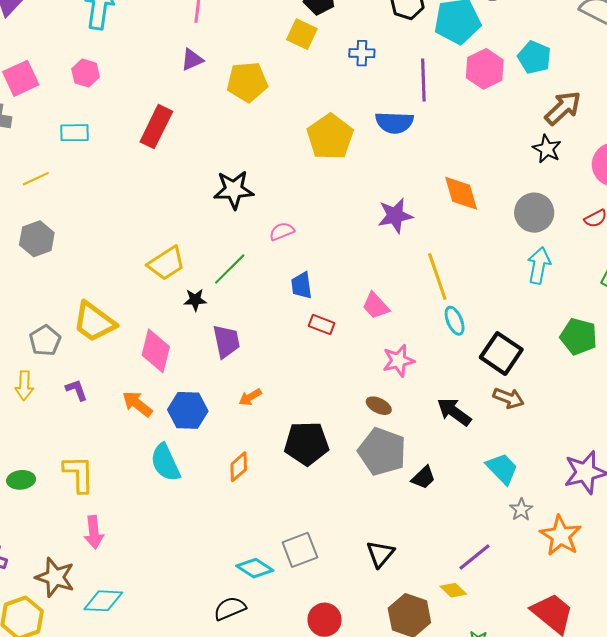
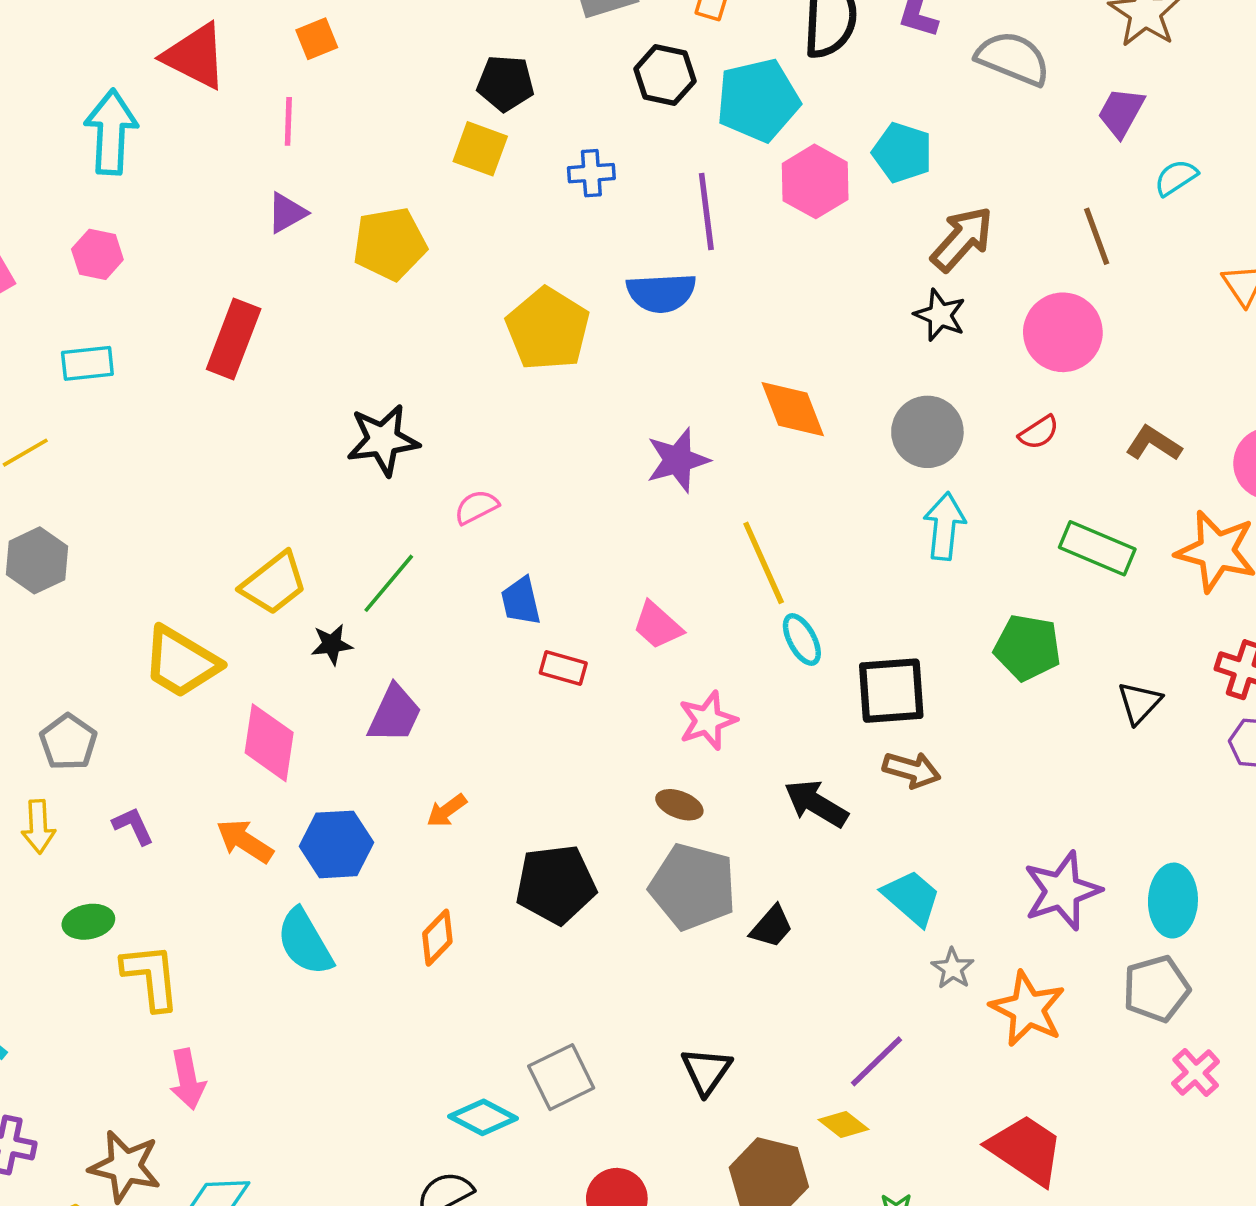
yellow trapezoid: (94, 322) -> (181, 662), moved
purple trapezoid: (226, 341) -> (395, 714), turned 42
black square: (501, 353) -> (891, 691), turned -33
green ellipse: (21, 480) -> (88, 922), moved

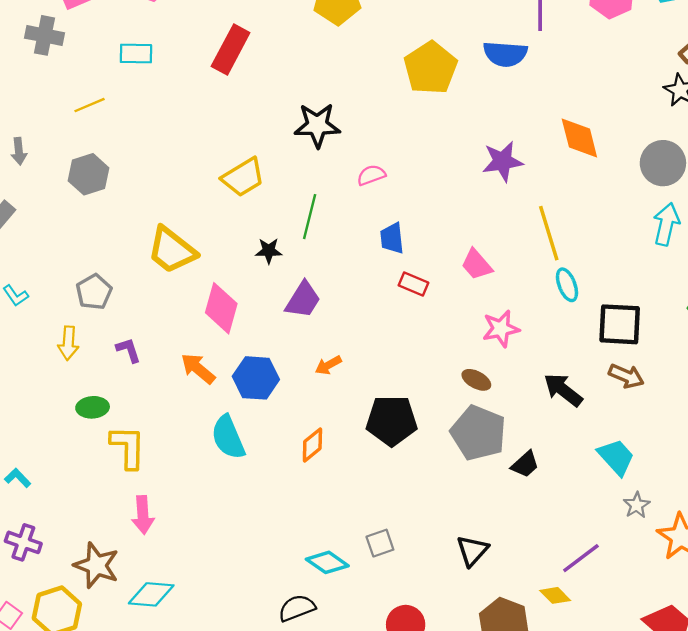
yellow trapezoid: (274, 583) -> (243, 177), moved
green line: (389, 583) -> (310, 217), turned -33
gray square: (561, 1077) -> (380, 543), size x0.7

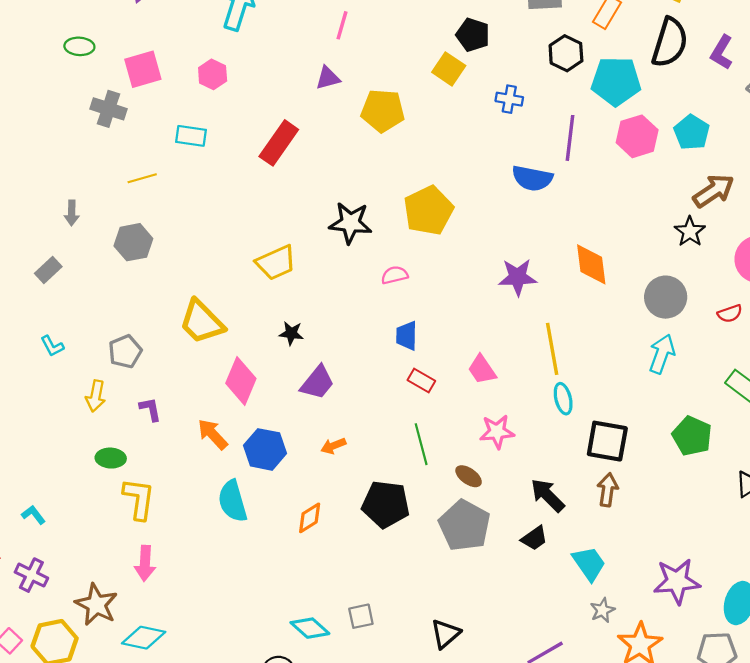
yellow pentagon: (430, 68) -> (428, 211), moved
green line: (310, 217) -> (421, 444), moved, turned -36
brown arrow: (626, 376) -> (608, 490), turned -112
black trapezoid: (525, 464) -> (534, 538), moved

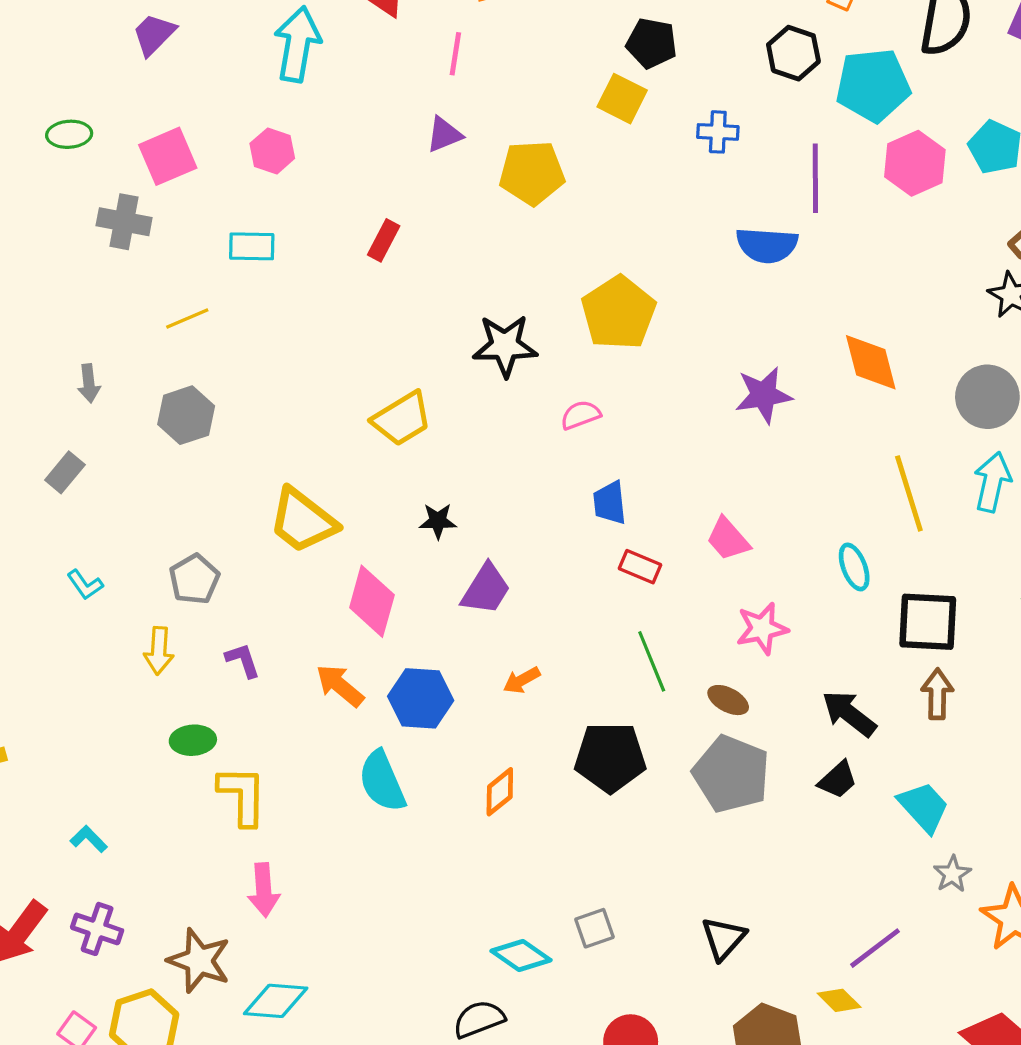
red rectangle: (279, 143) -> (384, 240), size x0.6
yellow line: (552, 349) -> (909, 493), moved

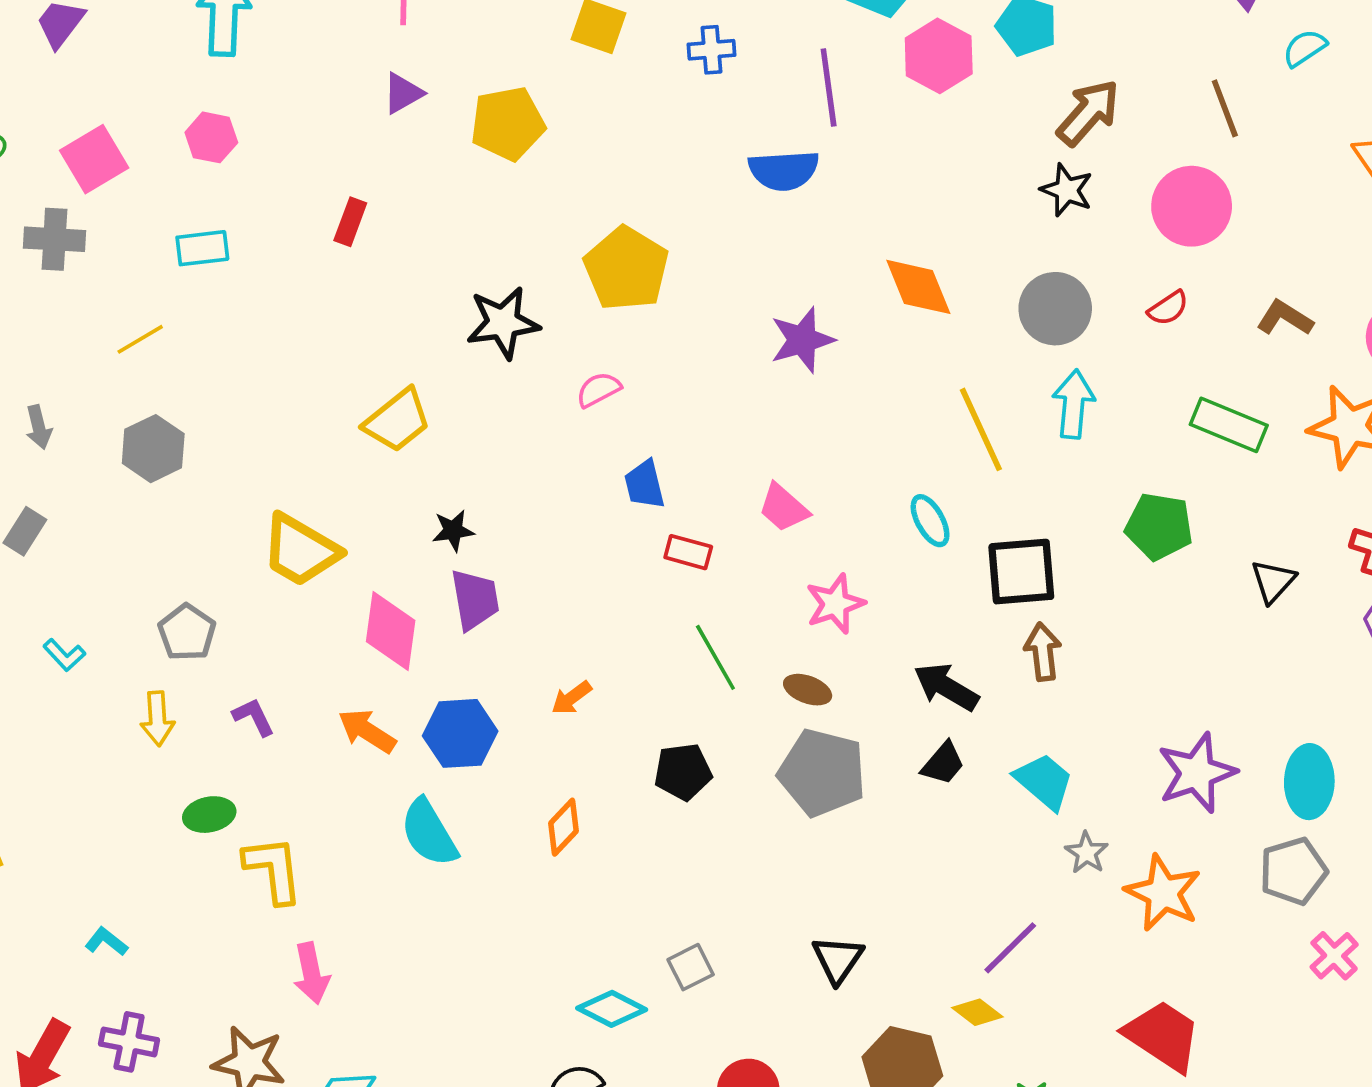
purple trapezoid: (486, 589) -> (475, 600), moved, turned -34
black pentagon: (610, 757) -> (683, 772), size x0.7

